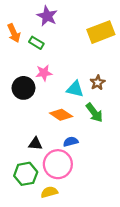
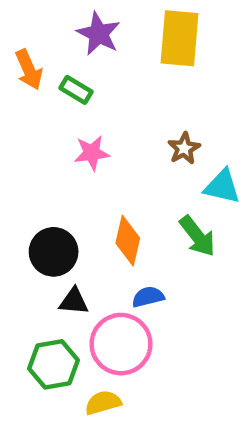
yellow rectangle: (101, 32) -> (179, 38), moved, turned -64
brown star: (98, 83) -> (184, 148), moved
black circle: (23, 88) -> (54, 252), moved
cyan triangle: (75, 89) -> (222, 187), moved
orange diamond: (61, 115) -> (128, 241), turned 70

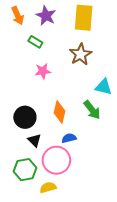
orange arrow: (29, 70) -> (18, 16), moved
brown star: (184, 148) -> (80, 54), moved, size x1.5
black triangle: (74, 301) -> (34, 140), turned 40

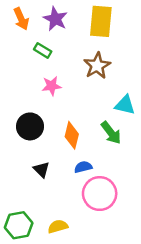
black circle: (25, 117) -> (30, 126), moved
pink circle: (56, 160) -> (100, 194), moved
green hexagon: (25, 170) -> (19, 225), moved

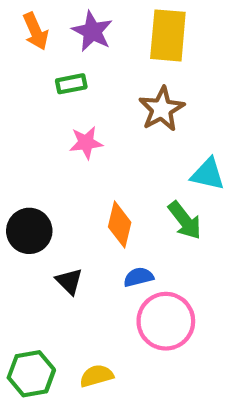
green rectangle: (43, 50) -> (71, 84), turned -42
black circle: (30, 126) -> (29, 231), moved

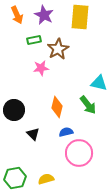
brown star: (162, 109) -> (58, 49), moved

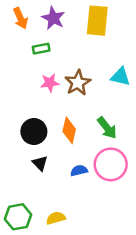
brown star: (58, 49) -> (78, 83), moved
cyan triangle: (99, 83) -> (120, 77), moved
black circle: (14, 110) -> (34, 132), moved
blue semicircle: (66, 132) -> (79, 171), moved
pink circle: (79, 153) -> (111, 164), moved

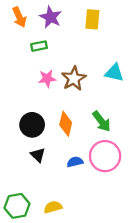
yellow rectangle: (97, 21) -> (92, 19), size x0.7

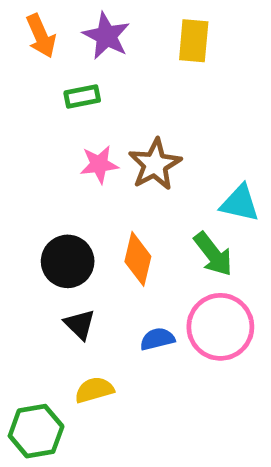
cyan triangle: (114, 73) -> (240, 203), moved
yellow semicircle: (53, 207) -> (94, 390), moved

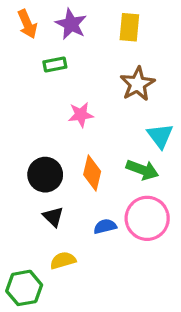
pink star: (99, 164) -> (81, 115), moved
brown star: (155, 164) -> (137, 84), moved
cyan triangle: (240, 203) -> (160, 136), turned 40
green arrow: (213, 254) -> (142, 170), turned -32

